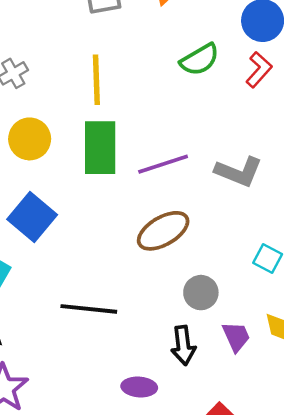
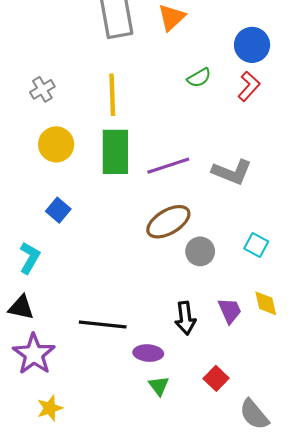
green semicircle: (200, 60) -> (199, 78), size x0.7
blue square: (32, 217) -> (58, 210), size x0.6
gray circle: (201, 293) -> (200, 251), moved
black line: (89, 309) -> (103, 324), moved

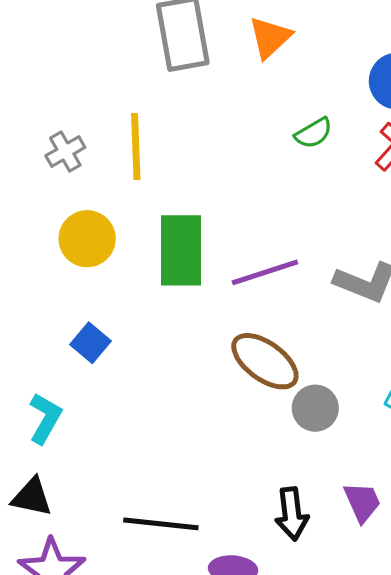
yellow line: (112, 95) -> (136, 146), moved
brown ellipse: (168, 222) -> (265, 361), turned 66

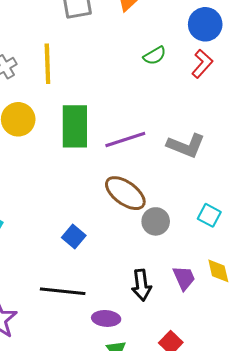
blue square: (90, 343) -> (74, 237), moved

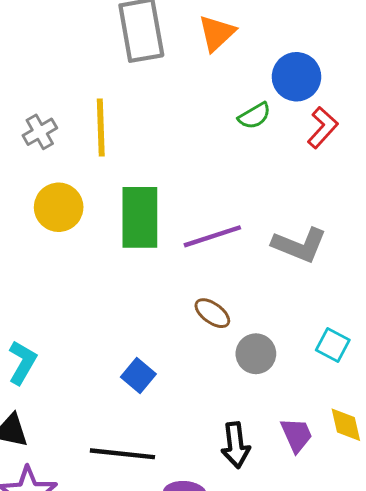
blue circle: (205, 24) -> (296, 77), moved
brown ellipse: (125, 193) -> (212, 313), size x0.6

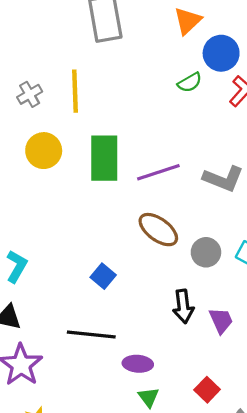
orange triangle: (217, 33) -> (188, 21), moved
brown ellipse: (212, 313) -> (158, 230), size x1.5
gray circle: (256, 354) -> (206, 252), moved
black arrow: (236, 445) -> (183, 306), moved

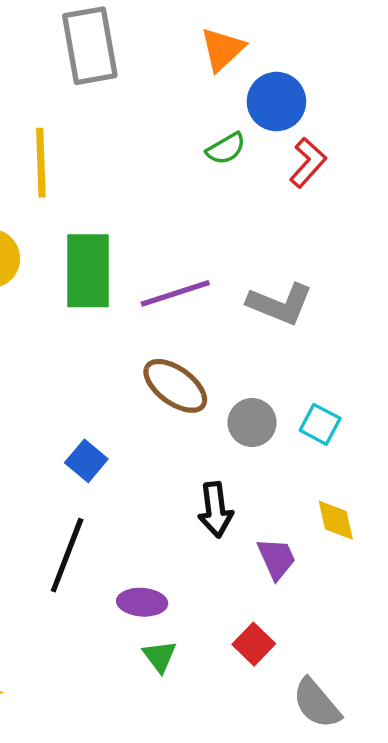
purple trapezoid: (221, 320) -> (276, 559), moved
black line: (91, 335) -> (67, 555), turned -75

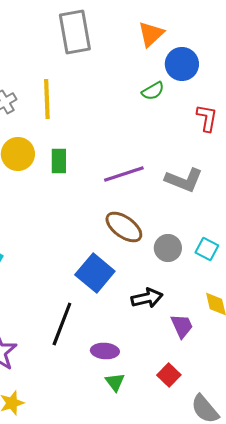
red L-shape: (308, 163) -> (207, 118), moved, turned -32
green rectangle: (88, 271) -> (59, 161), moved, size x0.6
blue square: (86, 461) -> (95, 273), moved, size x1.6
black arrow: (215, 510) -> (147, 298), turned -96

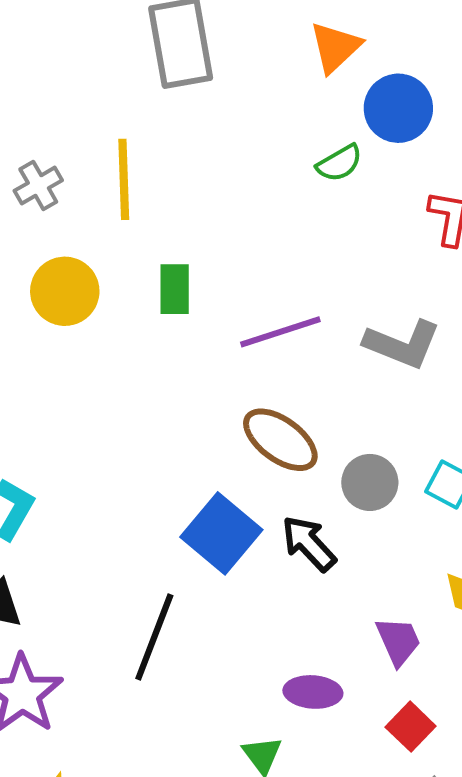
green rectangle: (59, 161) -> (175, 289), moved
black arrow: (147, 298) -> (309, 543), moved, turned -120
purple ellipse: (105, 351) -> (313, 692), moved
red square: (169, 375) -> (411, 727), moved

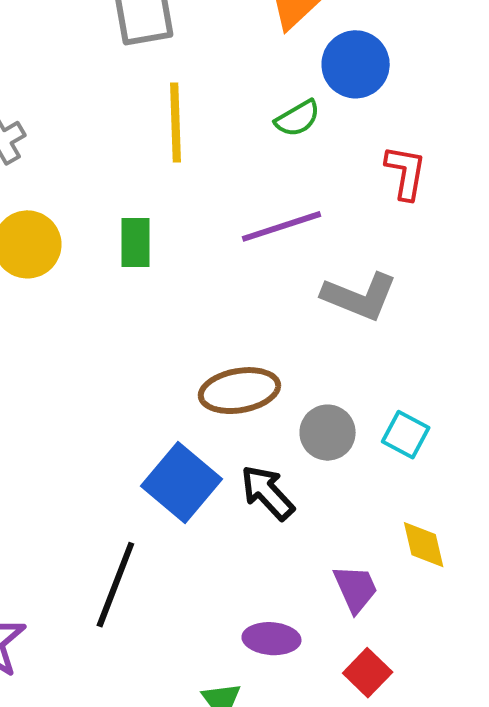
yellow line: (124, 179) -> (175, 122), moved
purple line: (280, 332) -> (281, 226), moved
brown ellipse: (280, 440) -> (239, 391), turned -46

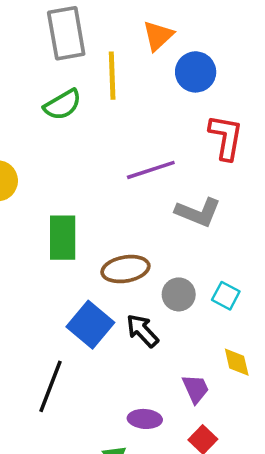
green semicircle: (298, 118) -> (63, 105), moved, size x1.4
yellow line: (175, 122) -> (112, 76), moved
red L-shape: (406, 172) -> (226, 137), size x1.4
green rectangle: (135, 242) -> (63, 238), moved, size x1.5

